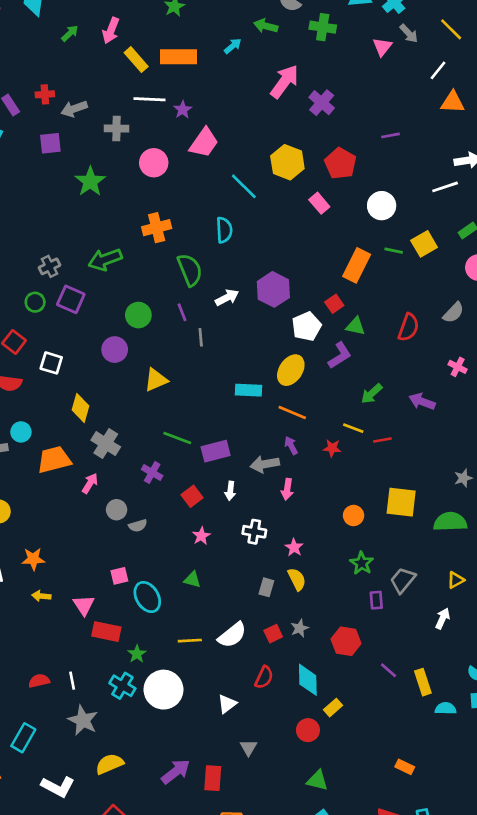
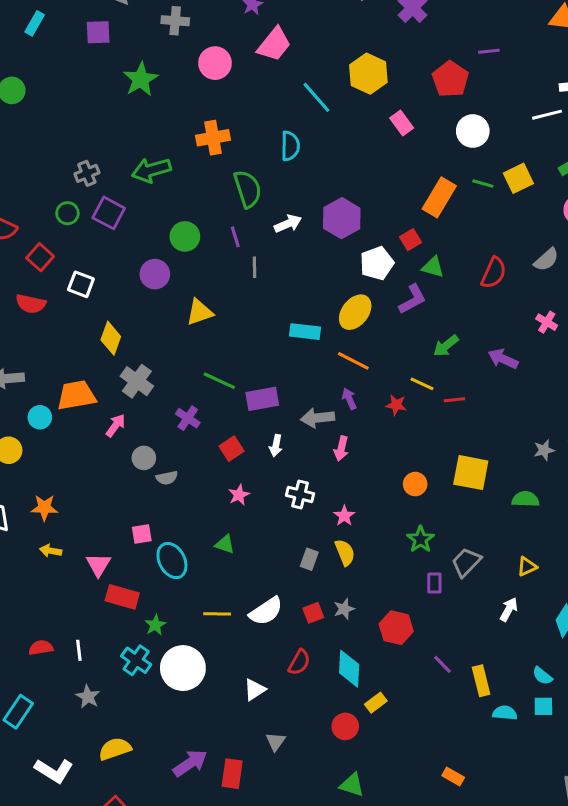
red pentagon: (340, 163) -> (450, 79), moved
cyan circle: (21, 432) -> (40, 417), moved
green semicircle: (450, 522) -> (525, 499), size x0.7
gray star: (83, 720) -> (88, 697), size x0.7

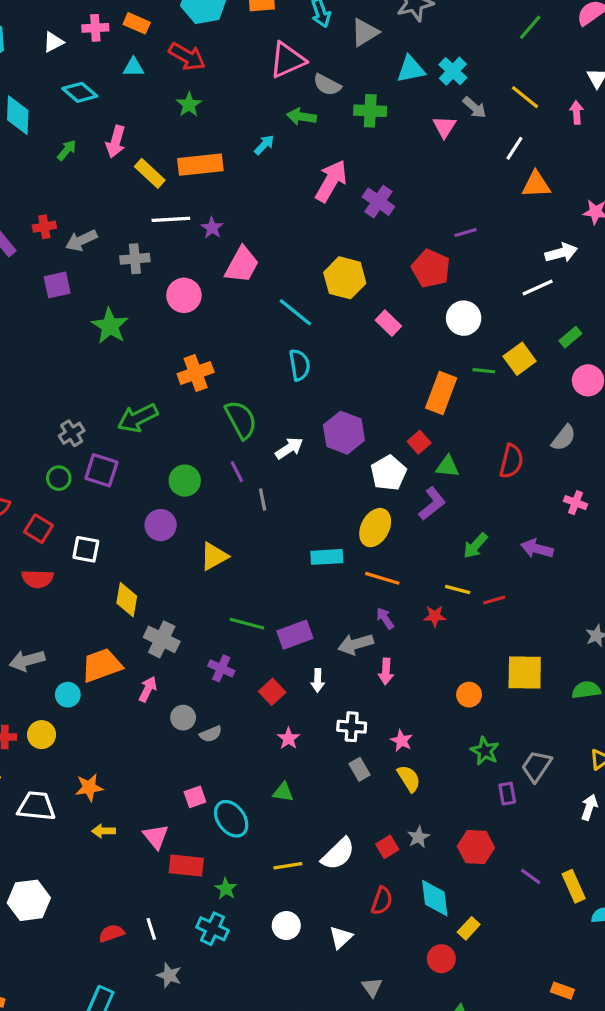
cyan semicircle: (290, 146) -> (299, 365), moved
gray rectangle: (309, 559) -> (360, 769), moved, turned -40
white circle: (183, 668) -> (286, 926), moved, size x0.6

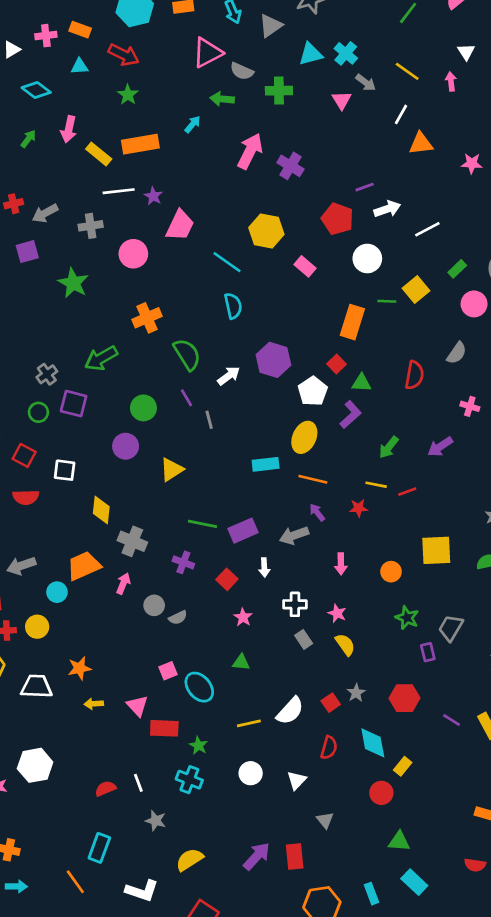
white arrow: (561, 253) -> (387, 209), moved
purple arrow: (537, 549) -> (440, 447), turned -45
pink arrow: (386, 671) -> (341, 564), moved

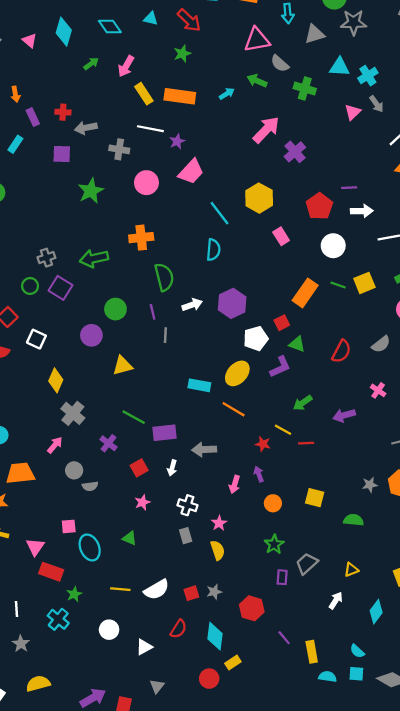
purple arrow: (317, 512) -> (259, 474), moved
yellow square: (436, 550) -> (315, 498), size x0.7
orange trapezoid: (84, 566) -> (20, 473), moved

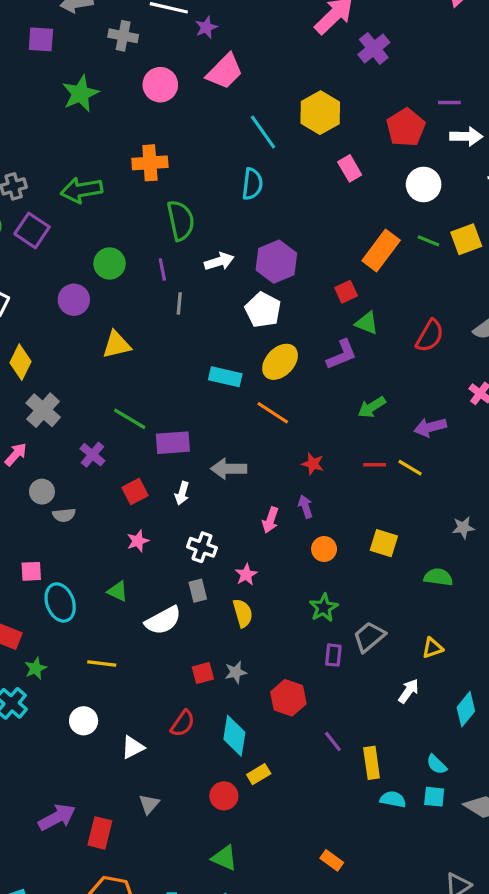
white pentagon: (256, 338) -> (263, 310), moved, turned -30
yellow line: (283, 430) -> (410, 468), moved
white semicircle: (157, 590) -> (163, 620), moved

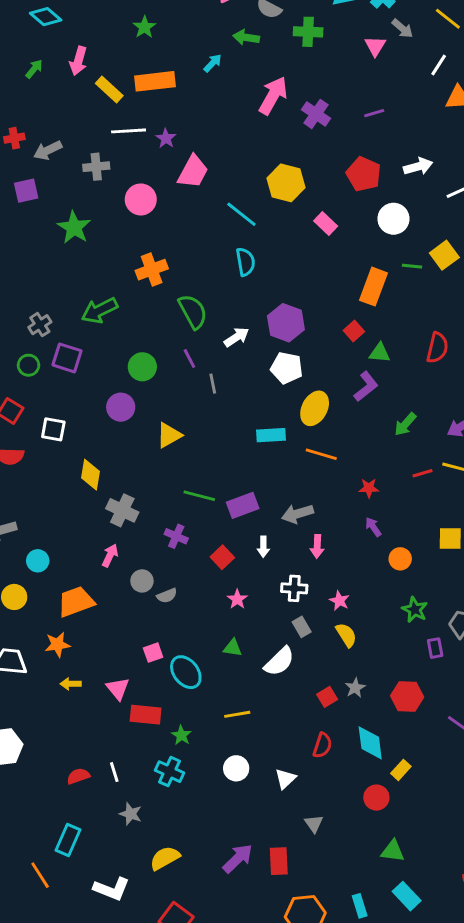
purple line: (449, 102) -> (374, 113), moved
pink arrow: (270, 520) -> (317, 546), moved

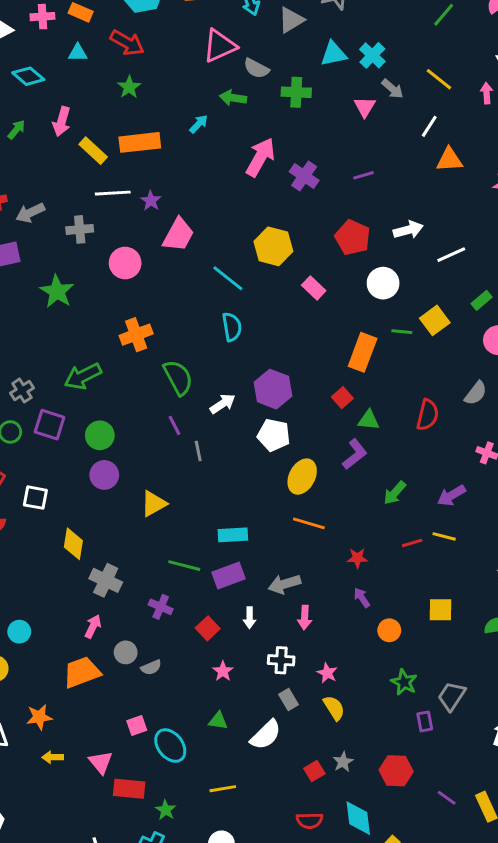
green circle: (142, 367) -> (100, 435), moved
cyan rectangle: (271, 435) -> (233, 535), moved
orange trapezoid: (76, 602) -> (82, 672), moved
red semicircle: (322, 745) -> (310, 821), turned 70

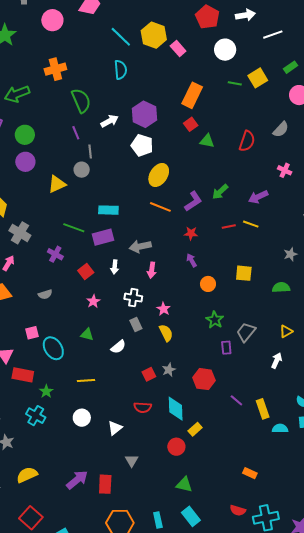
yellow hexagon: (273, 246) -> (154, 35), moved
orange rectangle: (363, 352) -> (192, 95), moved
purple L-shape: (355, 454) -> (193, 201), moved
gray circle: (126, 652) -> (82, 170), moved
white semicircle: (266, 735) -> (118, 347), size x0.7

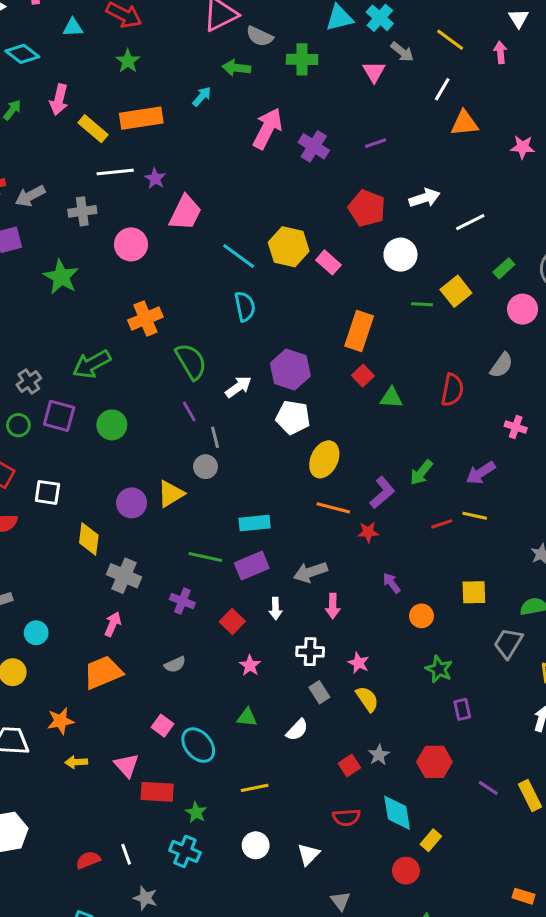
purple circle: (25, 162) -> (132, 503), moved
red star: (191, 233) -> (368, 532), moved
gray trapezoid: (246, 332) -> (508, 643), moved
pink square: (32, 333) -> (163, 726), turned -32

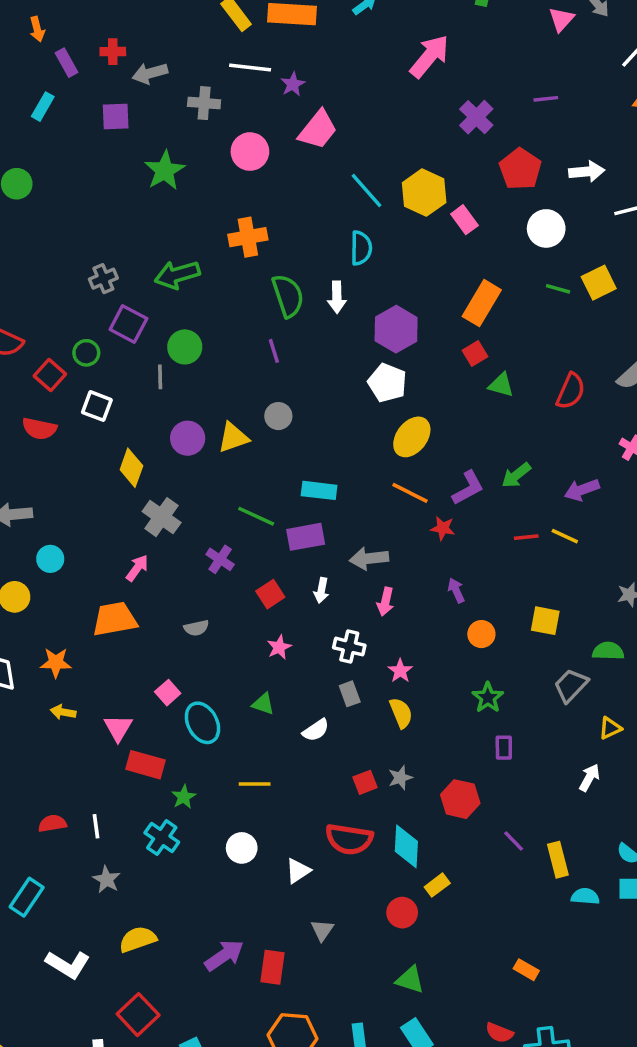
purple cross: (314, 146) -> (476, 117), moved
white arrow: (238, 387) -> (337, 297), moved, turned 112
green circle: (18, 425) -> (86, 353), moved
gray line: (215, 437) -> (160, 377), moved
red semicircle: (346, 817) -> (349, 839), size x1.5

